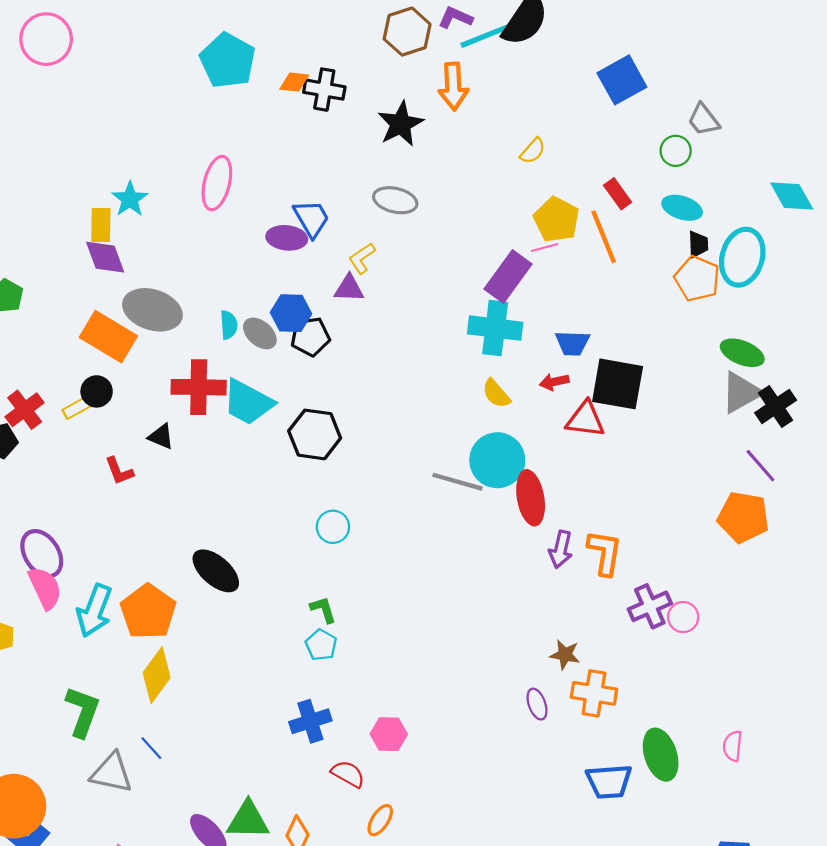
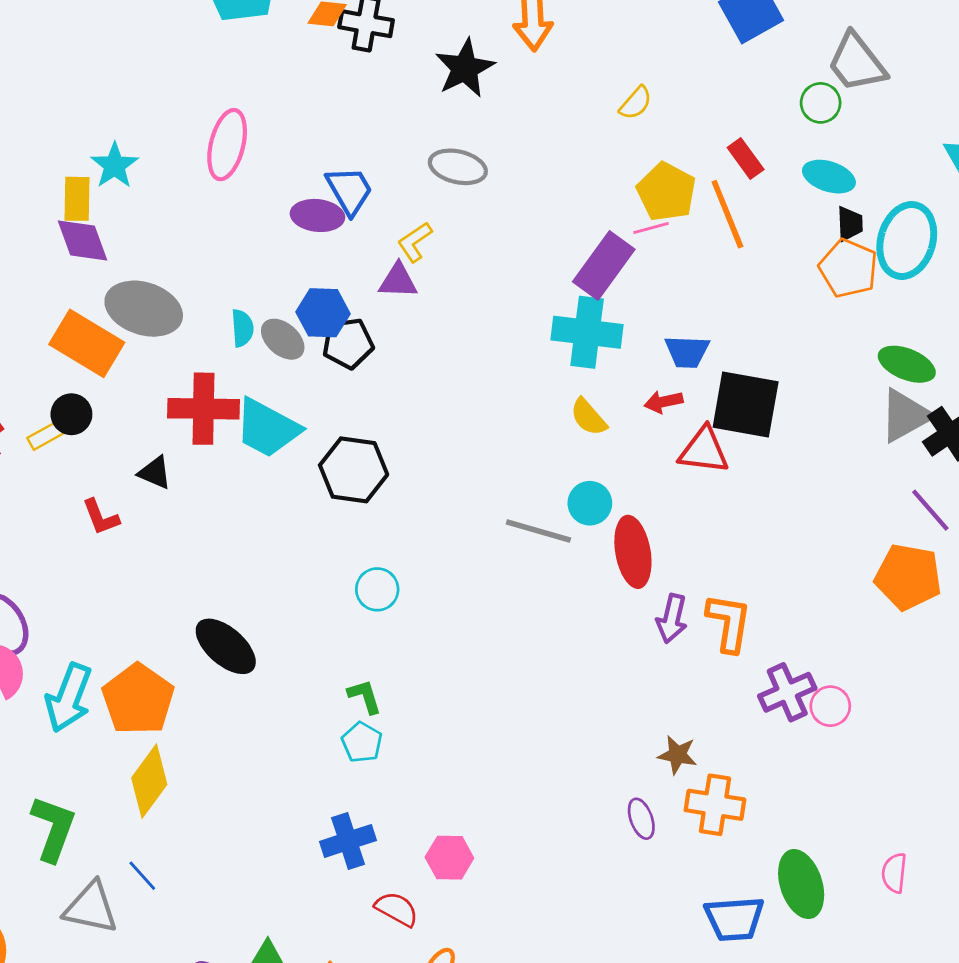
gray trapezoid: (704, 120) -> (857, 63), size x1.4
cyan circle: (497, 460) -> (590, 503), size x0.6

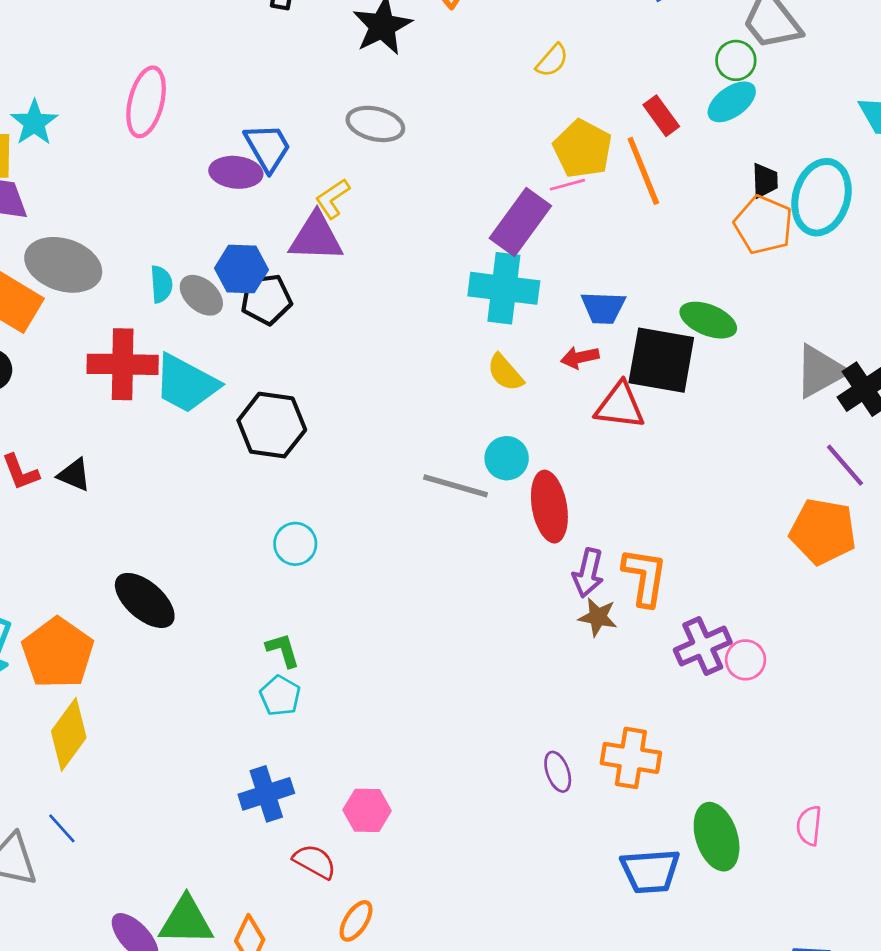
cyan ellipse: (829, 177) -> (732, 102), moved, turned -54
purple triangle: (398, 281) -> (316, 237), size x1.4
green ellipse: (907, 364) -> (708, 320), moved
black triangle: (155, 473) -> (74, 475), moved
brown star: (677, 755) -> (598, 617), moved

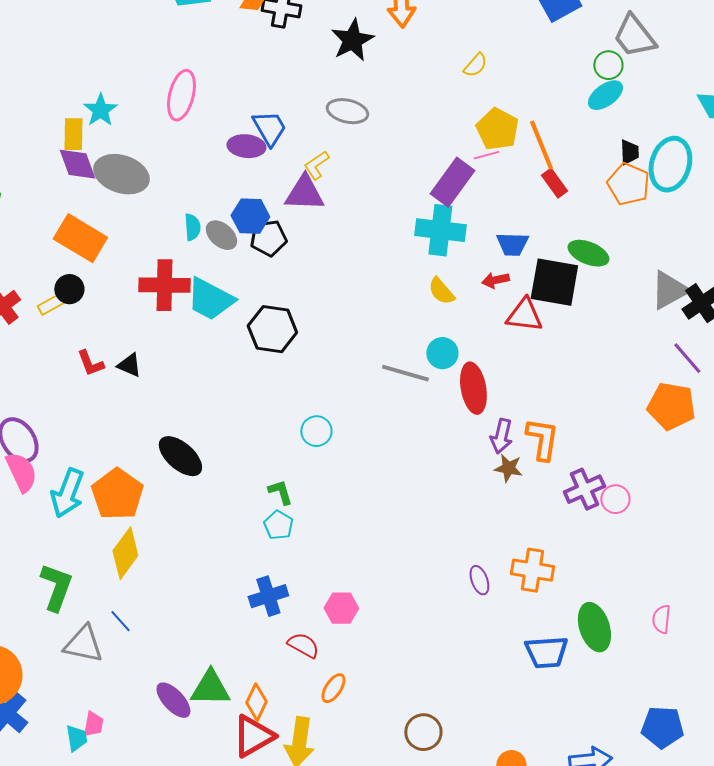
red rectangle: (661, 116) -> (554, 183), moved
gray ellipse: (63, 265) -> (121, 174), moved
cyan circle: (295, 544) -> (316, 431), moved

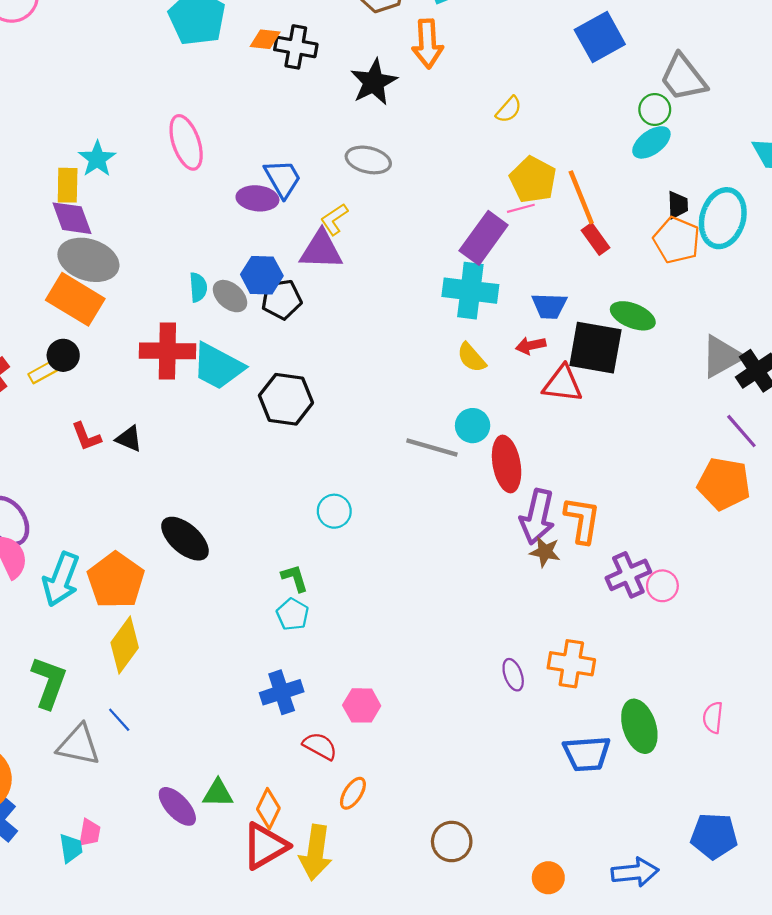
pink ellipse: (181, 95) -> (186, 142), turned -33
gray ellipse: (121, 174) -> (88, 260), moved
purple arrow: (501, 436) -> (537, 517), size x1.4
green triangle: (210, 688) -> (218, 793), size x0.7

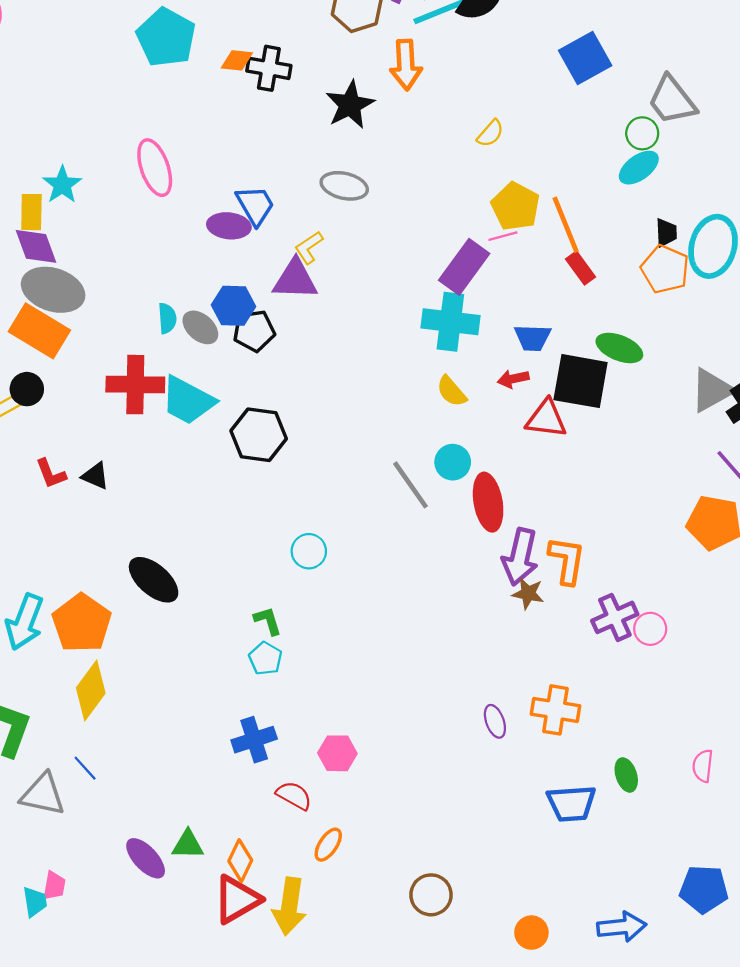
gray line: (432, 448) -> (410, 485), turned 39
green ellipse: (639, 726) -> (626, 775), size x0.6

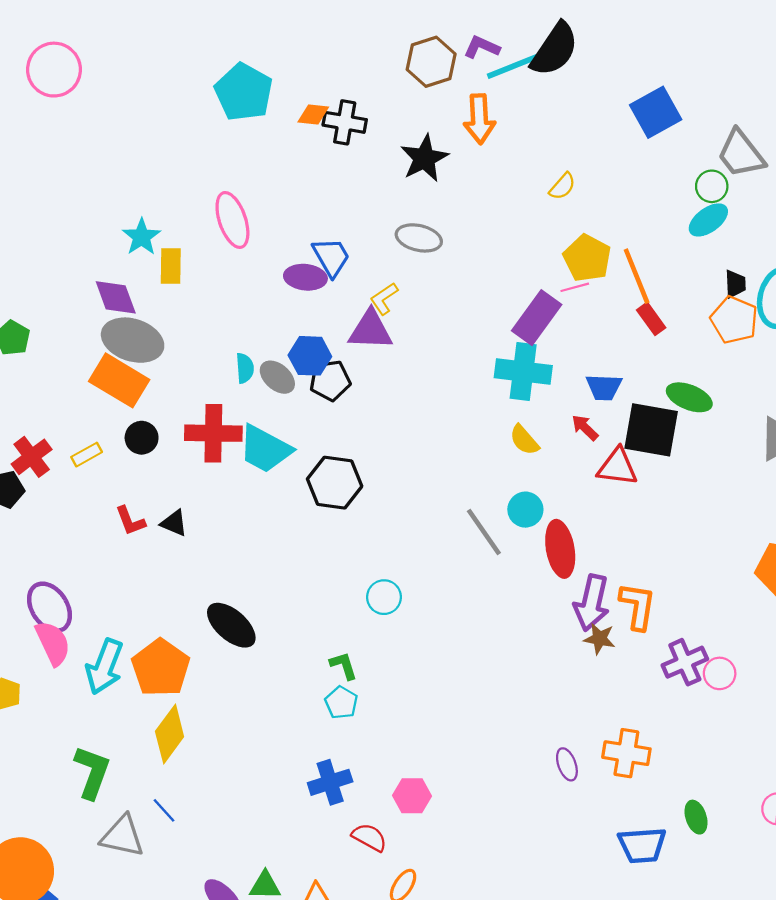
yellow rectangle: (31, 212) -> (171, 266), moved
red arrow: (513, 379) -> (585, 428), turned 56
black circle: (27, 389) -> (142, 438), moved

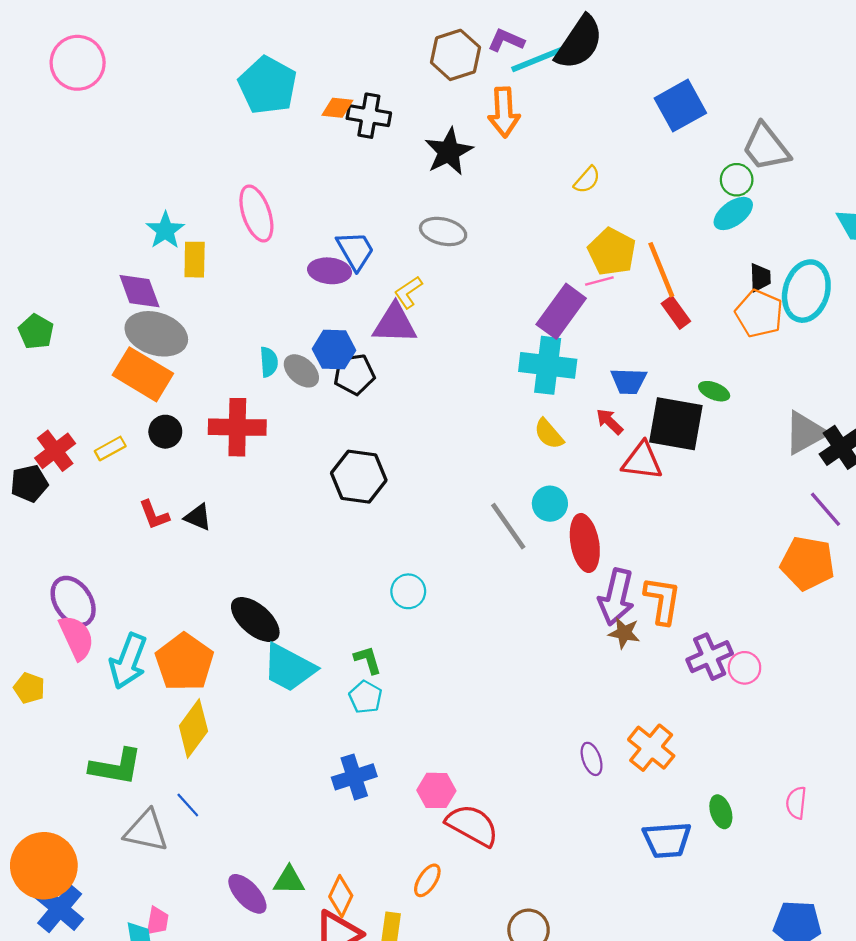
green ellipse: (689, 397) -> (714, 391), size x0.7
cyan trapezoid: (265, 449) -> (289, 668), moved
orange cross: (626, 753) -> (651, 748), turned 30
green L-shape: (92, 772) -> (116, 767), turned 80
red semicircle: (369, 837) -> (472, 825), moved, size x1.5

